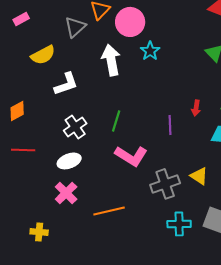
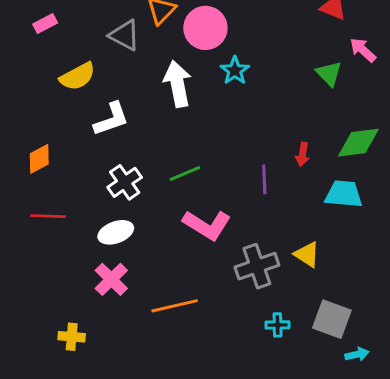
gray triangle: (75, 27) -> (125, 35), turned -50
green line: (116, 121) -> (185, 174), turned 50
cyan cross: (179, 224) -> (278, 325), size x0.7

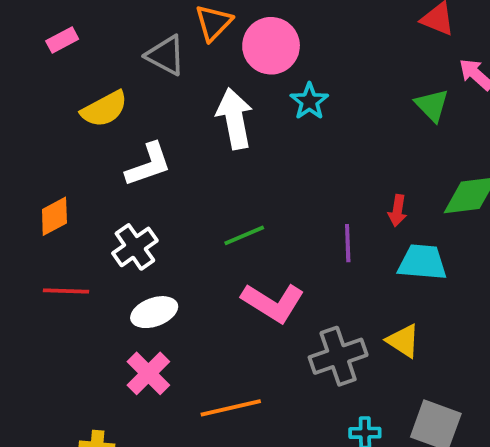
white cross: (125, 182) -> (135, 247), moved
cyan trapezoid: (344, 194) -> (422, 262), moved

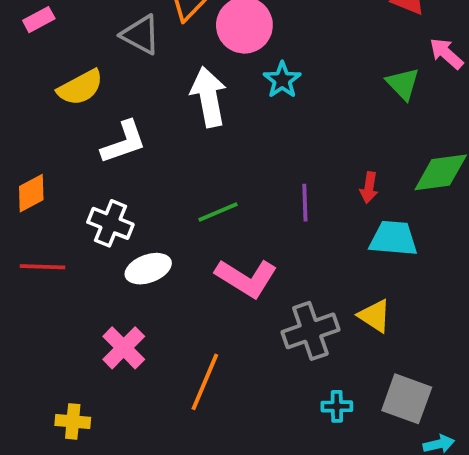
purple line: (348, 243) -> (305, 203), moved
white cross: (135, 247) -> (110, 223), turned -33
white ellipse: (154, 312) -> (148, 269), moved
orange line: (231, 408) -> (205, 382), turned -54

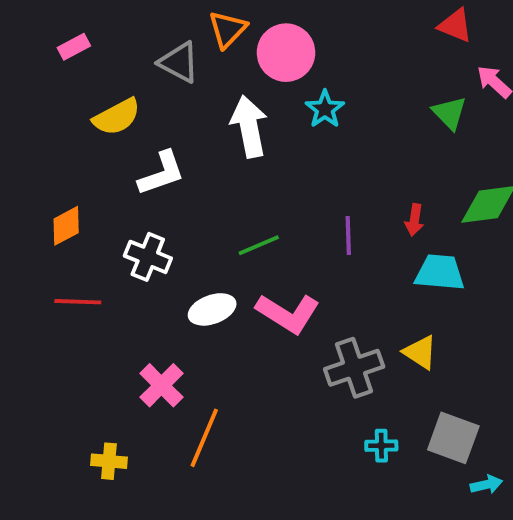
white ellipse: (148, 269) -> (212, 309), moved
orange line: (205, 382) -> (204, 438), moved

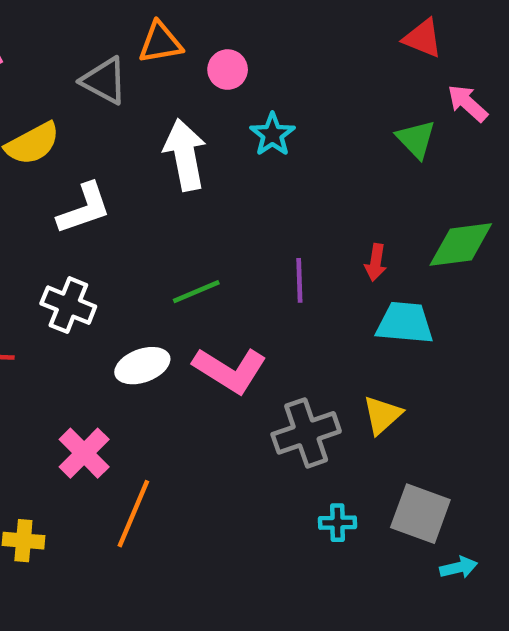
orange triangle: (228, 29) -> (160, 43), turned 36
pink circle: (286, 53) -> (228, 70), size x0.6
yellow triangle: (420, 352) -> (382, 415), turned 45

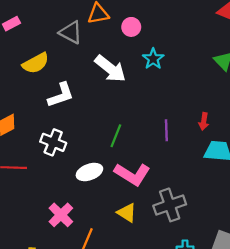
white arrow: (185, 155) -> (110, 69), turned 140
green line: (196, 292) -> (116, 136), turned -45
yellow triangle: (382, 415) -> (127, 213), moved, turned -45

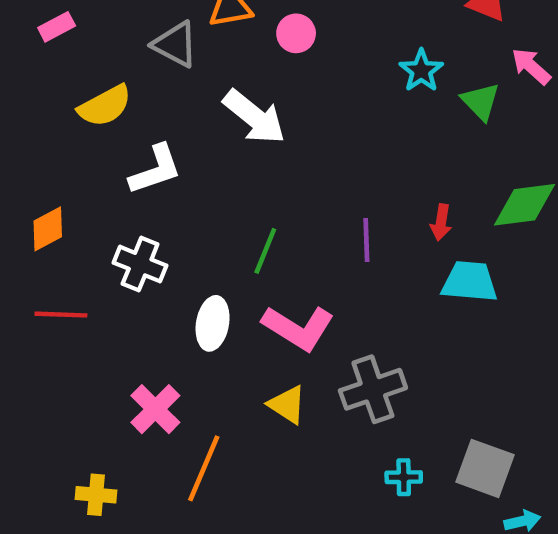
cyan star: (153, 59) -> (421, 71), moved
white ellipse: (89, 172) -> (213, 323), turned -60

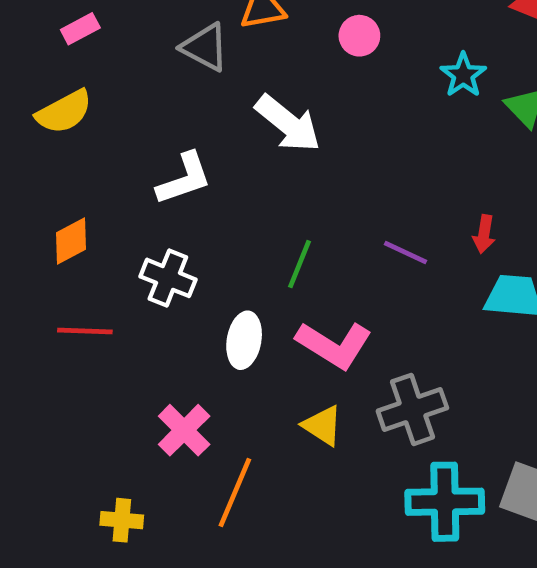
pink circle: (296, 33) -> (359, 36), moved
yellow semicircle: (105, 106) -> (64, 112), moved
purple line: (366, 240) -> (406, 253), turned -63
cyan cross: (404, 477) -> (445, 502), size x2.0

